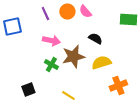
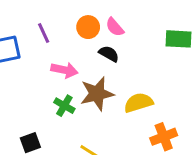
purple line: (45, 14) -> (44, 33), moved
black semicircle: (95, 38) -> (109, 54), moved

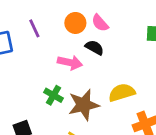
pink arrow: (64, 70) -> (70, 63), moved
brown star: (97, 94) -> (84, 105), moved

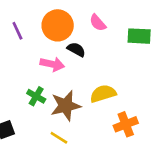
orange circle: (75, 23) -> (58, 25), size x1.5
pink semicircle: (100, 23) -> (98, 23), moved

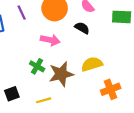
black semicircle: (76, 49) -> (82, 28), moved
yellow line: (59, 138) -> (44, 100), moved, turned -48

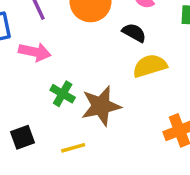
pink arrow: (50, 40) -> (35, 52), moved
yellow semicircle: (92, 64) -> (150, 66), moved

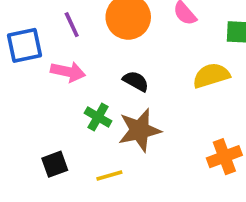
black semicircle: (134, 33) -> (136, 81), moved
yellow semicircle: (150, 66) -> (211, 76), moved

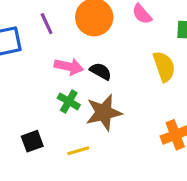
pink arrow: (68, 72) -> (69, 67), moved
yellow semicircle: (211, 76) -> (164, 67), turned 88

